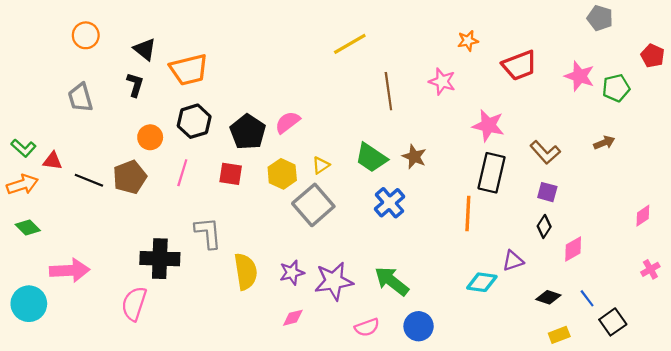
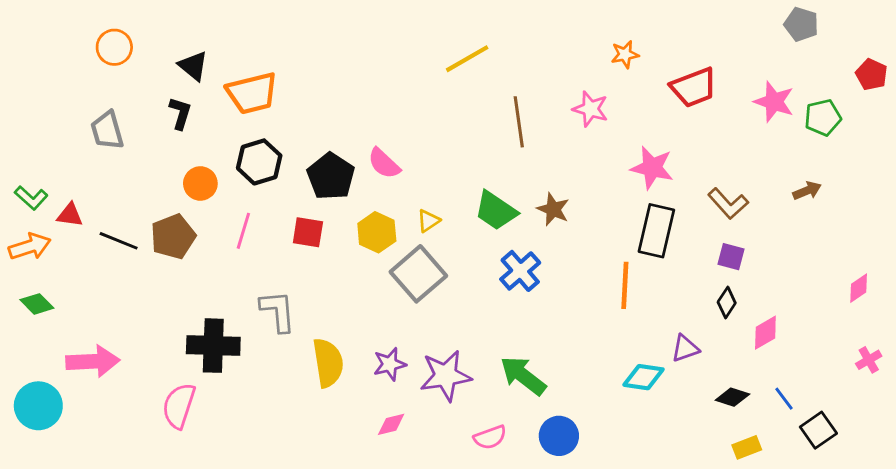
pink semicircle: (288, 122) -> (384, 163), turned -100

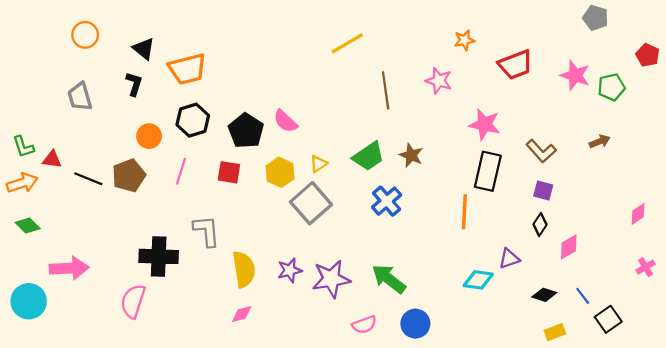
green L-shape: (31, 198) -> (23, 147), turned 30
green trapezoid: (496, 211) -> (369, 156), turned -68
pink diamond: (391, 424) -> (242, 314), moved

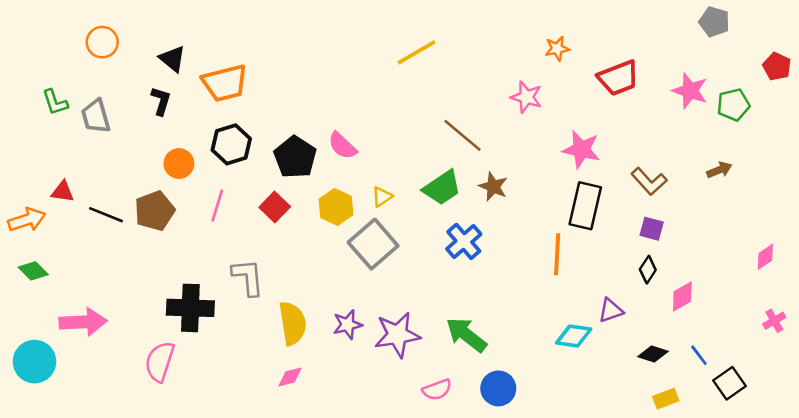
brown line: (386, 90) -> (463, 135), moved, turned -42
green L-shape: (23, 147) -> (55, 102), moved
red square: (229, 172) -> (275, 207), turned 35

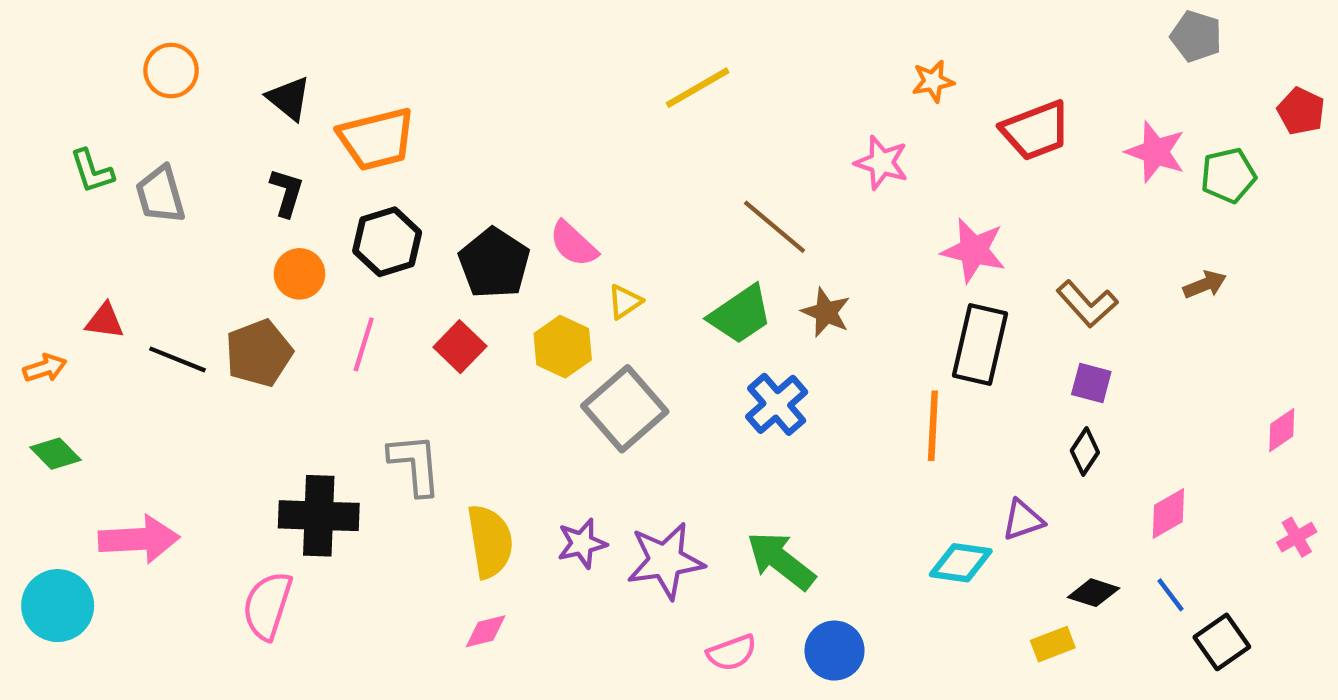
black L-shape: (161, 101) -> (287, 193), moved
yellow triangle: (382, 197) -> (625, 302), moved
orange arrow: (27, 220) -> (45, 368), size x0.7
pink diamond: (682, 296) -> (1168, 514), moved
yellow rectangle: (666, 399) -> (1053, 644), moved

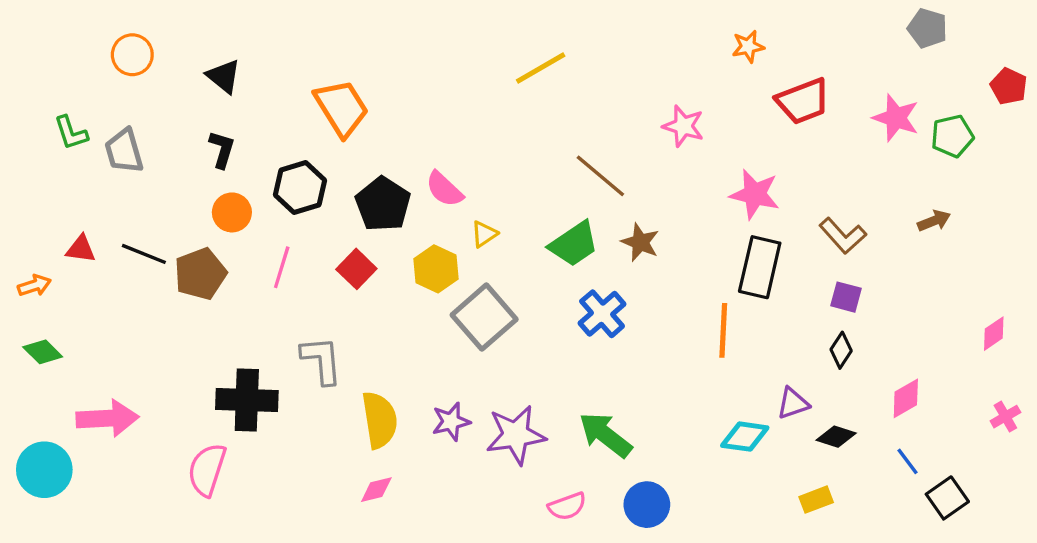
orange star: (933, 81) -> (748, 46), moved
orange trapezoid: (377, 139) -> (341, 108), moved, turned -108
black line: (177, 359) -> (144, 254), moved
black diamond: (1093, 593) -> (836, 437), moved

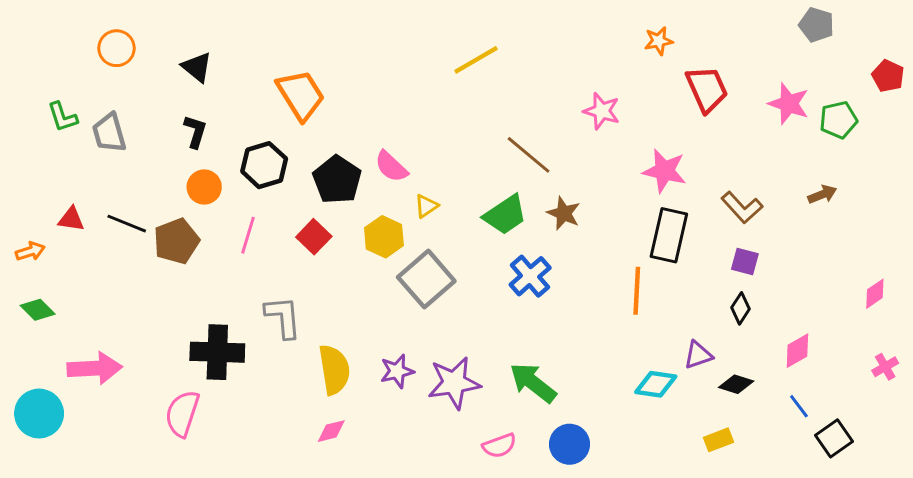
red trapezoid: (803, 101) -> (707, 89), turned -93

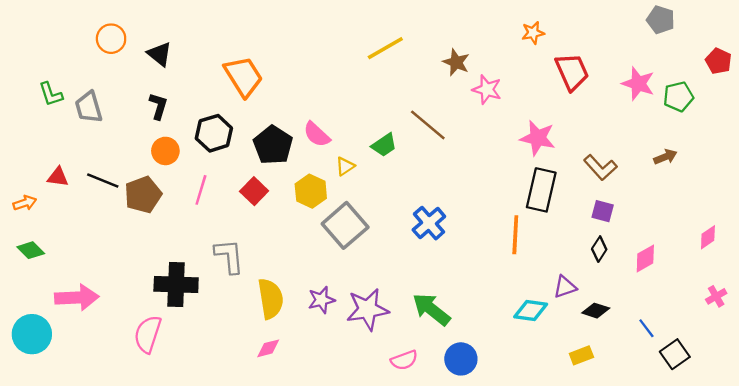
orange circle: (116, 48) -> (111, 39), moved
brown star: (564, 213) -> (456, 62), moved
green trapezoid: (505, 215) -> (384, 145), moved, size x0.7
pink diamond: (797, 351) -> (645, 259), moved

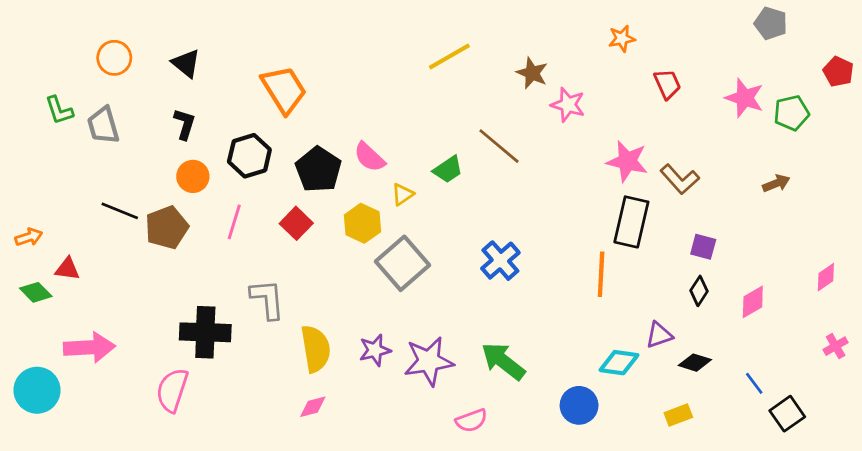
orange circle: (111, 39) -> (114, 58), moved
red trapezoid: (572, 72) -> (667, 84), size x0.7
brown L-shape: (600, 167) -> (680, 179), moved
red triangle: (58, 177) -> (67, 269), moved
blue circle: (461, 359) -> (579, 405), moved

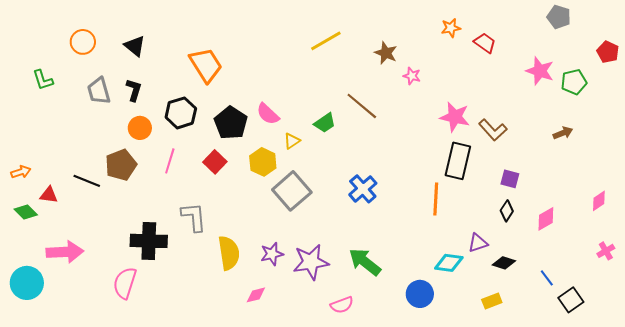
red trapezoid: (667, 84) -> (485, 43), moved, turned -30
pink star: (568, 105) -> (412, 76), size x0.7
gray trapezoid: (103, 125) -> (99, 91), moved
black line: (120, 211) -> (87, 181), moved
pink diamond: (313, 407) -> (256, 295), moved

